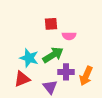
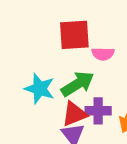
red square: (51, 24) -> (74, 35), size x1.5
red triangle: (22, 79) -> (74, 114), moved

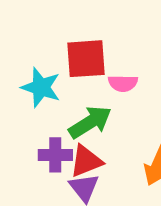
cyan star: (40, 89) -> (41, 87), moved
purple cross: (98, 111) -> (55, 155), moved

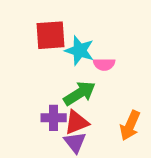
red square: (86, 59) -> (50, 35), moved
cyan star: (41, 87) -> (80, 50), moved

